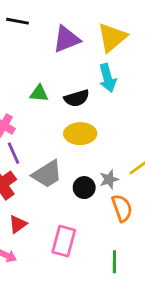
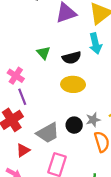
green triangle: (39, 93) -> (43, 53), turned 40
gray trapezoid: (47, 174) -> (48, 133), moved

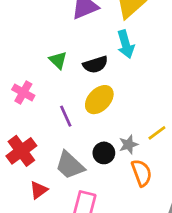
yellow ellipse: (73, 84) -> (99, 100), turned -45
purple line: (22, 97) -> (66, 116), moved
gray trapezoid: (48, 133) -> (70, 165), turned 75

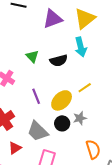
yellow ellipse: (99, 100) -> (62, 100), moved
yellow line: (157, 133) -> (85, 88), moved
orange semicircle: (142, 173) -> (93, 149), moved

